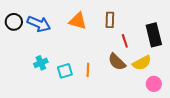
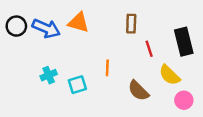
orange triangle: (78, 21) -> (79, 22), moved
brown semicircle: (117, 62) -> (138, 91), moved
yellow semicircle: (142, 63) -> (169, 75), turned 72
orange line: (88, 70) -> (107, 68), moved

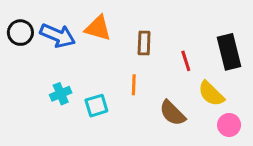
brown rectangle: (131, 24) -> (144, 43), moved

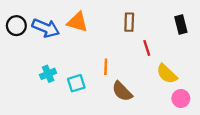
brown rectangle: (144, 43) -> (129, 22), moved
black rectangle: (229, 52) -> (181, 24), moved, size x0.7
brown semicircle: (172, 113) -> (122, 91), moved

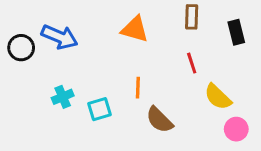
orange triangle: (77, 22) -> (135, 29), moved
brown rectangle: (129, 22) -> (192, 17), moved
black circle: (16, 26) -> (21, 48), moved

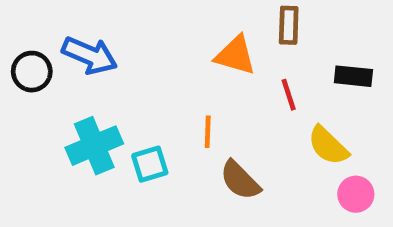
orange triangle: (135, 29) -> (235, 55), moved
black rectangle: (236, 32) -> (353, 76), moved, turned -70
cyan cross: (63, 97) -> (94, 146), size x1.6

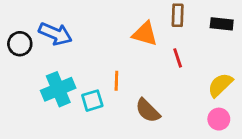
black rectangle: (353, 76) -> (222, 24), moved
orange line: (208, 132) -> (116, 81), moved
yellow semicircle: (328, 146) -> (220, 85), moved, turned 92

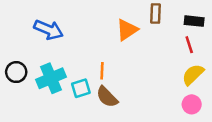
orange triangle: (145, 34) -> (127, 30), turned -50
black circle: (20, 44) -> (16, 72), moved
red line: (178, 58) -> (189, 45), moved
brown semicircle: (148, 111) -> (107, 97), moved

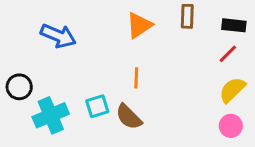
orange triangle: (127, 30) -> (139, 25), moved
red line: (189, 45) -> (228, 54), turned 63
orange line: (102, 71) -> (136, 78), moved
cyan cross: (51, 78) -> (51, 115), moved

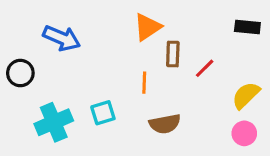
brown rectangle: (187, 16) -> (173, 54), moved
red line: (228, 54) -> (205, 68), moved
black circle: (19, 87) -> (20, 73), moved
brown semicircle: (129, 117) -> (165, 124), moved, turned -56

